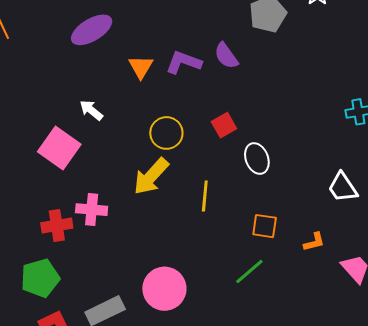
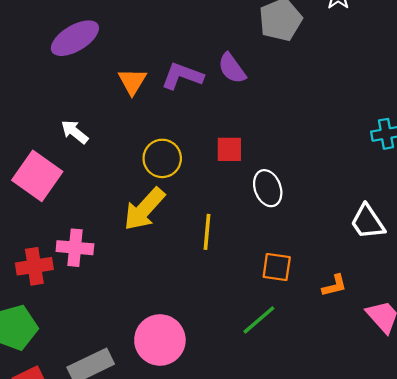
red square: (224, 125) -> (229, 149), turned 30

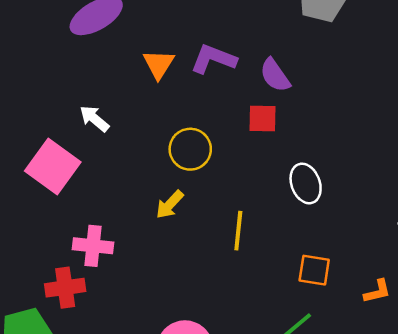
purple semicircle: (232, 68) -> (275, 75), moved
red square: (229, 149) -> (263, 118), moved
yellow arrow: (144, 209) -> (170, 205), size x0.6
red cross: (34, 266) -> (65, 288), moved

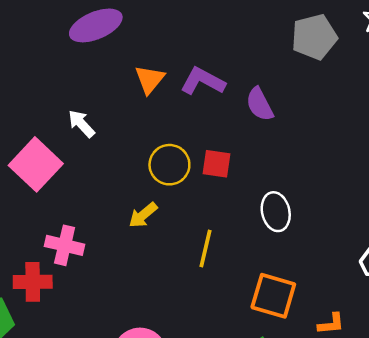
red square: (263, 118) -> (217, 164), moved
orange square: (314, 270) -> (273, 296), size x1.4

